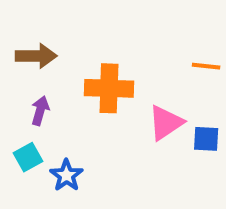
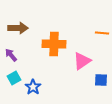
purple arrow: (40, 111) -> (11, 55), moved, turned -56
blue square: (206, 139) -> (101, 80), moved

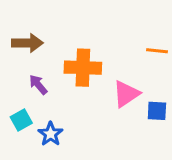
purple arrow: (11, 55) -> (38, 85), moved
blue square: (101, 80) -> (157, 111), moved

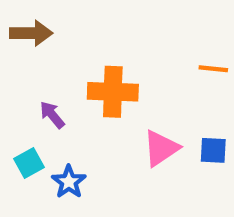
brown arrow: (27, 43) -> (31, 33), moved
pink triangle: (126, 94) -> (161, 148), moved

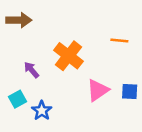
orange line: (213, 69) -> (119, 41), moved
orange cross: (113, 92) -> (68, 56), turned 36

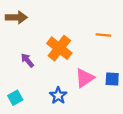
cyan square: (17, 99) -> (15, 98), moved
blue star: (42, 111) -> (58, 96), moved

